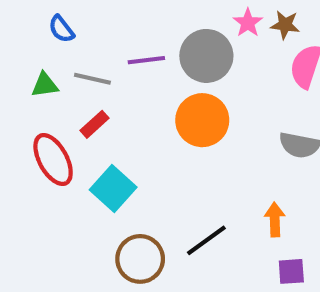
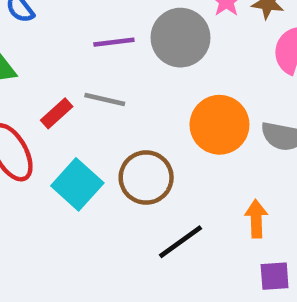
gray line: (92, 79) -> (105, 100), moved
orange circle: (202, 120) -> (219, 125), moved
brown circle: (140, 259) -> (146, 178), moved

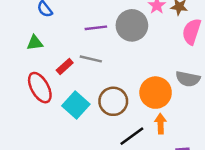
orange circle: (219, 125) -> (156, 93), moved
orange arrow: (256, 219) -> (161, 124), moved

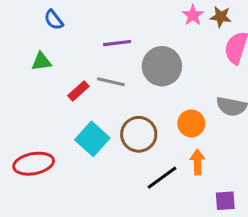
gray circle: (132, 25) -> (162, 66), moved
red ellipse: (40, 88) -> (34, 164), moved, turned -72
orange circle: (156, 93) -> (191, 123), size x0.7

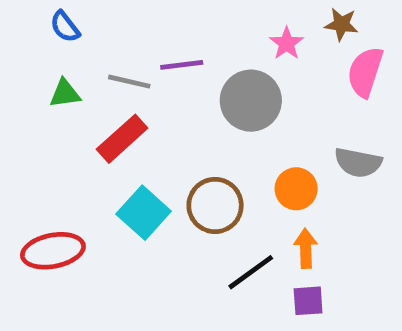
pink star: (193, 15) -> (287, 43), moved
blue semicircle: (54, 20) -> (65, 27), moved
gray line: (111, 82) -> (129, 82), moved
red rectangle: (78, 91) -> (122, 139), size x1.5
purple square: (225, 201) -> (308, 301), moved

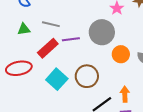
purple line: (182, 65) -> (71, 39), moved
orange circle: (296, 189) -> (121, 54), moved
red ellipse: (53, 251) -> (19, 68), moved

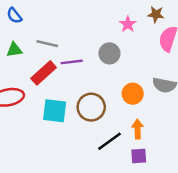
gray circle: (102, 32) -> (109, 53), size x0.7
orange circle: (121, 54) -> (133, 94), moved
cyan square: (57, 79) -> (55, 111), turned -35

